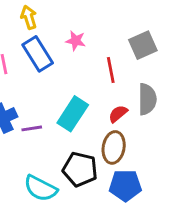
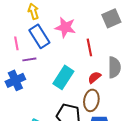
pink star: (76, 41) -> (65, 27), size x1.5
gray square: (143, 45) -> (111, 18), moved
purple line: (32, 128) -> (29, 59), moved

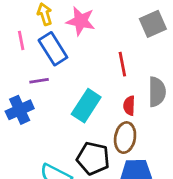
pink star: (65, 27) -> (81, 21), moved
pink line: (16, 43) -> (21, 40), moved
red semicircle: (94, 77) -> (129, 106), turned -48

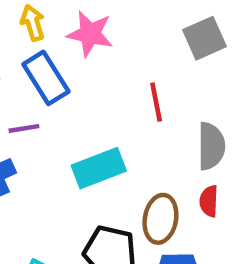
cyan rectangle: (86, 106) -> (99, 168), turned 36
red semicircle: (129, 106) -> (209, 201), moved

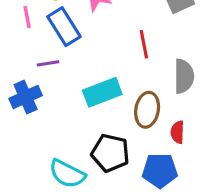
red semicircle: (209, 201) -> (177, 132), moved
brown ellipse: (160, 219) -> (147, 110), moved

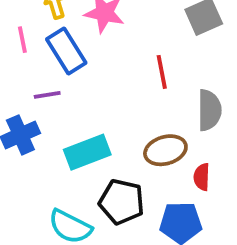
cyan rectangle: (102, 92) -> (87, 152), moved
brown ellipse: (147, 110) -> (165, 150), turned 64

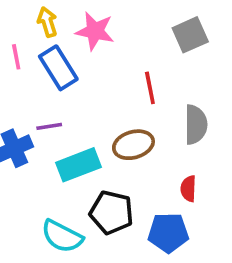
purple line: (47, 95) -> (49, 126), moved
brown ellipse: (165, 150) -> (133, 145), moved

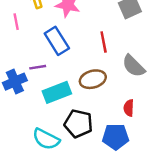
blue rectangle: (58, 68) -> (57, 41), moved
gray semicircle: (196, 125) -> (134, 66), turned 135

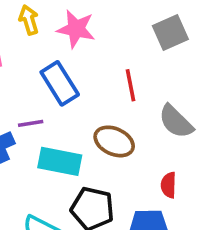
brown ellipse: (93, 79) -> (114, 141), turned 40
cyan rectangle: (57, 92) -> (60, 161), turned 32

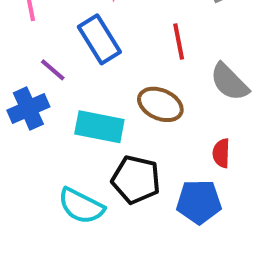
purple line: (31, 123) -> (53, 70), moved, turned 50

